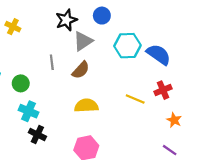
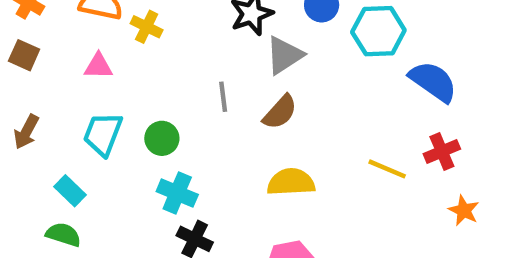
cyan hexagon: (127, 46) -> (378, 31), moved

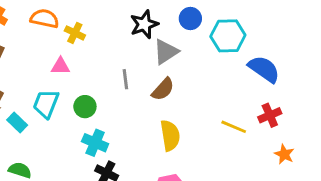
pink triangle: (98, 66) -> (60, 66), moved
yellow semicircle: (291, 182) -> (170, 135), turned 84
cyan rectangle: (70, 191) -> (17, 122), moved

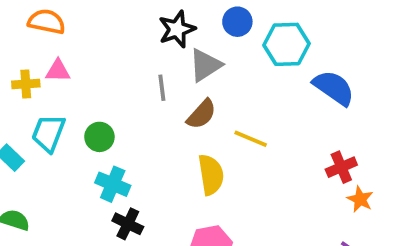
yellow cross: (75, 33) -> (26, 84), moved, turned -30
pink triangle: (60, 66) -> (58, 71), moved
gray line: (125, 79) -> (162, 88), moved
red cross: (270, 115) -> (341, 167), moved
yellow line: (234, 127) -> (251, 139), moved

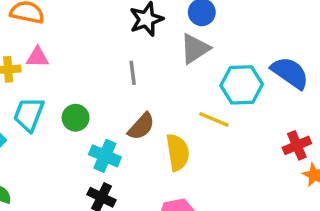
cyan hexagon: (287, 44) -> (242, 85), moved
gray triangle: (205, 65) -> (195, 49), moved
brown semicircle: (201, 114) -> (141, 126), moved
cyan cross: (113, 184) -> (105, 156), moved

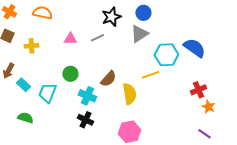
pink triangle: (37, 57) -> (70, 39), moved
gray line: (133, 73) -> (97, 38), moved, turned 72
cyan trapezoid: (29, 114) -> (47, 93), moved
yellow line: (214, 119) -> (150, 75), turned -42

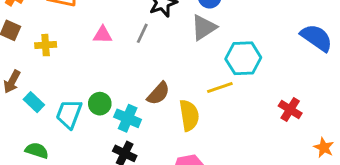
gray line: (97, 38) -> (142, 33), turned -40
blue semicircle: (194, 48) -> (317, 38), moved
green circle: (70, 74) -> (100, 104), moved
red cross: (198, 90) -> (290, 109), turned -35
orange star: (208, 107) -> (324, 148), moved

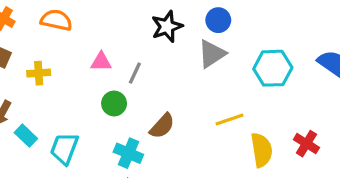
gray line: (142, 33) -> (135, 73), moved
cyan hexagon: (243, 58) -> (273, 68), moved
green circle: (100, 104) -> (114, 103), moved
yellow semicircle: (189, 115) -> (262, 150), moved

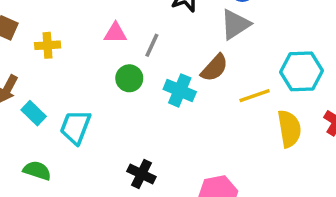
cyan hexagon: (273, 68) -> (301, 71), moved
brown semicircle: (162, 126) -> (215, 68), moved
cyan cross: (128, 153) -> (180, 90), moved

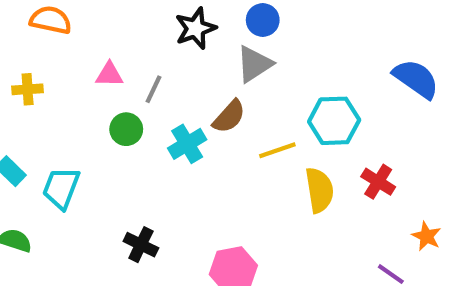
cyan cross: (180, 90) -> (187, 144), turned 36

